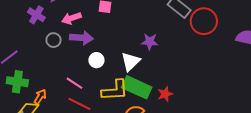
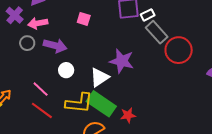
pink arrow: (72, 18) -> (38, 23), moved
purple star: (150, 42) -> (122, 61), size x1.4

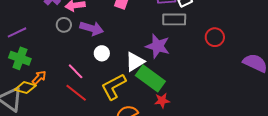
gray rectangle: (157, 32) -> (174, 19), moved, turned -50
red circle: (179, 50) -> (215, 37), size x0.7
yellow L-shape: (79, 103) -> (114, 87), turned 144
green rectangle: (101, 104) -> (150, 78), moved

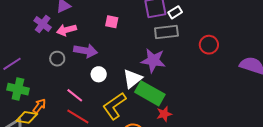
gray circle: (64, 25) -> (57, 59), moved

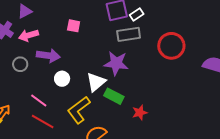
red circle: (209, 45) -> (171, 46), size x1.4
green rectangle: (150, 93) -> (114, 96), size x0.7
red star: (164, 114) -> (140, 113), moved

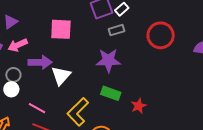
pink square: (74, 26) -> (61, 29), size x1.6
gray rectangle: (129, 34) -> (116, 30), size x0.7
white circle: (62, 79) -> (11, 89), moved
white triangle: (96, 82) -> (61, 76), moved

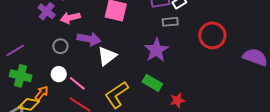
purple star: (108, 60) -> (156, 50), turned 30
white circle: (11, 89) -> (59, 74), moved

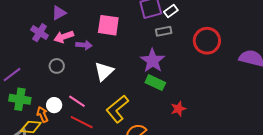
purple arrow: (89, 39) -> (84, 45), moved, size x0.7
white circle: (59, 74) -> (54, 105), moved
green rectangle: (152, 83) -> (155, 83), moved
orange arrow: (42, 93) -> (42, 115), turned -56

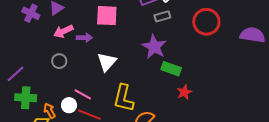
purple cross: (40, 33) -> (31, 13), moved
green rectangle: (155, 83) -> (171, 69), moved
white circle: (54, 105) -> (69, 105), moved
yellow L-shape: (117, 109) -> (124, 98), turned -32

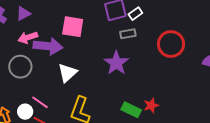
purple arrow: (84, 38) -> (48, 46), size x1.8
gray circle: (59, 61) -> (20, 67), size x1.5
green rectangle: (171, 69) -> (131, 110), moved
red star: (184, 92) -> (151, 105), moved

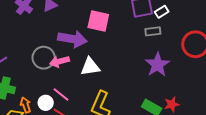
pink arrow: (28, 38) -> (59, 61), moved
purple star: (116, 63) -> (157, 65), moved
white triangle: (67, 73) -> (90, 67), turned 30

